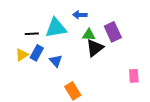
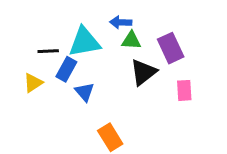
green triangle: (89, 35) -> (131, 41), moved
blue rectangle: (37, 53) -> (66, 69), moved
pink rectangle: (134, 76) -> (184, 90), moved

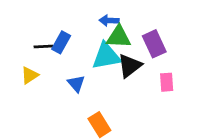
green triangle: (131, 41) -> (119, 37), size x1.4
cyan triangle: (84, 42) -> (106, 56), moved
blue rectangle: (66, 69) -> (61, 42), moved

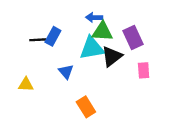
yellow triangle: (30, 75) -> (26, 85), moved, turned 35

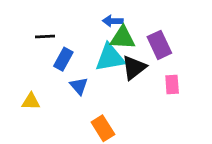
blue rectangle: (53, 36) -> (63, 59), moved
black line: (38, 40) -> (45, 36), moved

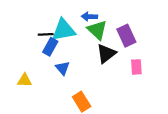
black line: (45, 36) -> (46, 34), moved
green triangle: (123, 38) -> (97, 30), turned 40
cyan triangle: (110, 58) -> (64, 30), moved

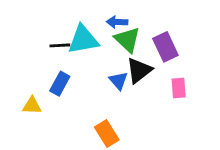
blue rectangle: (50, 47) -> (60, 84), moved
blue triangle: (63, 68) -> (119, 81), moved

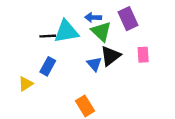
purple rectangle: (165, 47) -> (128, 19), moved
pink rectangle: (179, 88) -> (143, 55), moved
yellow triangle: (32, 106) -> (26, 84), turned -35

